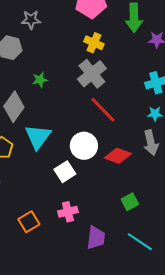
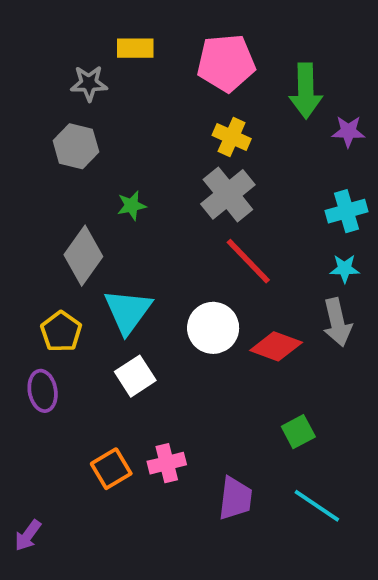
gray star: (31, 20) -> (89, 83), moved
white square: (65, 172) -> (135, 376), moved
pink cross: (68, 212) -> (167, 463), moved

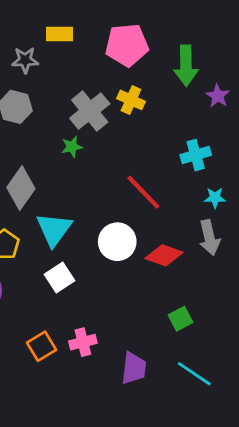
purple star: (348, 131) -> (218, 96), turned 30
gray cross: (228, 194) -> (90, 111), moved
green star: (132, 206) -> (72, 147), moved
cyan cross: (346, 211) -> (196, 155), moved

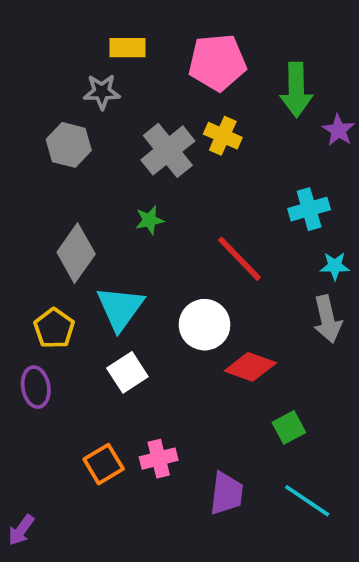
gray star: (25, 60) -> (102, 92), moved
green star: (72, 147) -> (149, 220), moved
red diamond: (164, 255) -> (250, 367), moved

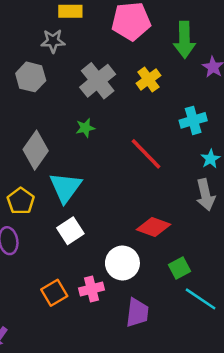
yellow cross: (223, 136) -> (148, 79), moved, turned 30
cyan star: (335, 266) -> (210, 159), turned -30
white circle: (205, 325) -> (122, 263), moved
cyan line: (307, 501) -> (201, 299), moved

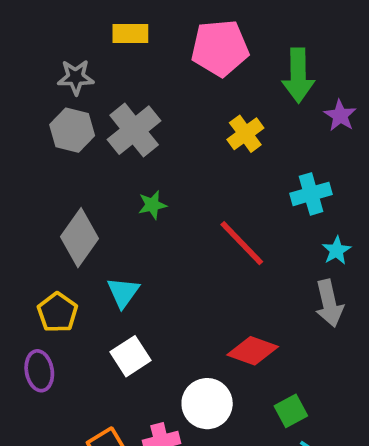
gray star: (53, 41) -> (76, 77), moved
gray cross: (98, 81) -> (134, 130), moved
cyan triangle: (65, 187) -> (123, 292), size x0.7

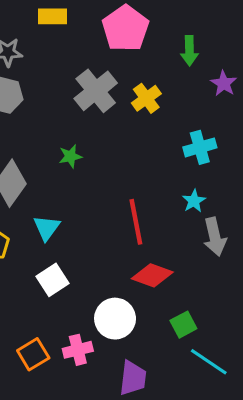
pink pentagon: (220, 48) -> (125, 28), turned -30
green arrow: (298, 75) -> (189, 51), size x0.7
gray cross: (134, 130) -> (96, 91), moved
red line: (242, 243) -> (136, 222), moved, turned 33
cyan star: (336, 250) -> (194, 201), moved

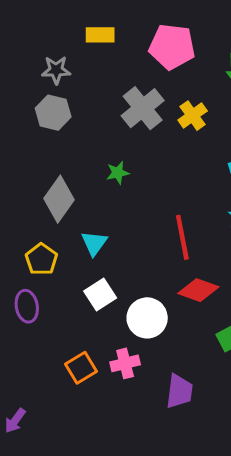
pink pentagon: (125, 28) -> (172, 47), turned -30
white circle: (115, 319) -> (147, 318), moved

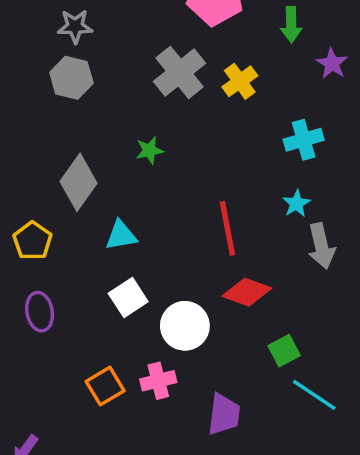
cyan triangle: (94, 243) -> (121, 235), turned 44
yellow pentagon: (41, 259) -> (32, 241), moved

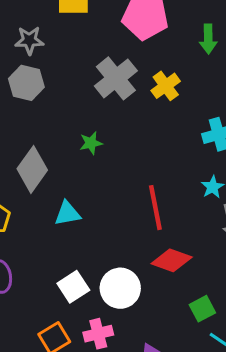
white square: (128, 297) -> (73, 287), moved

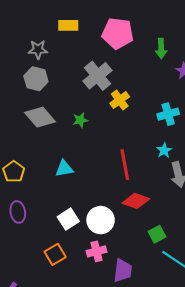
yellow cross: (166, 86) -> (120, 100), moved
gray diamond: (32, 169) -> (40, 117), moved, turned -76
pink cross: (98, 334) -> (96, 251), moved

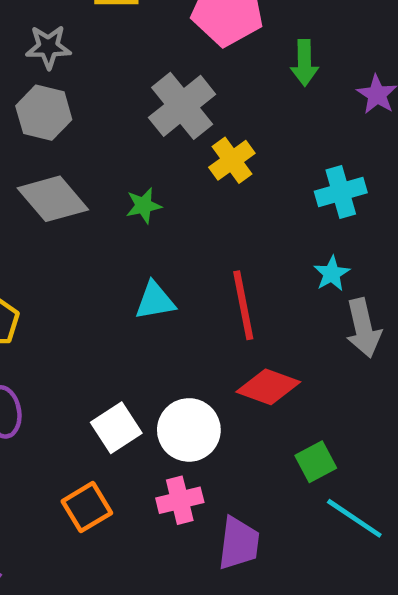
green arrow: (161, 49) -> (304, 63), moved
cyan triangle: (64, 169) -> (155, 301), moved

